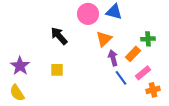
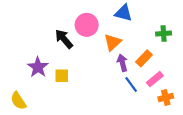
pink circle: (88, 14) -> (87, 25), moved
green cross: (148, 39) -> (164, 34), moved
purple star: (20, 66) -> (38, 67), moved

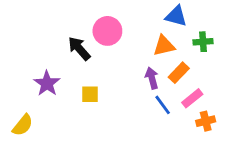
blue triangle: (123, 13) -> (176, 16), moved
orange triangle: (113, 42) -> (164, 46), moved, turned 30
yellow square: (62, 76) -> (90, 94), moved
yellow semicircle: (18, 101) -> (23, 125), turned -108

